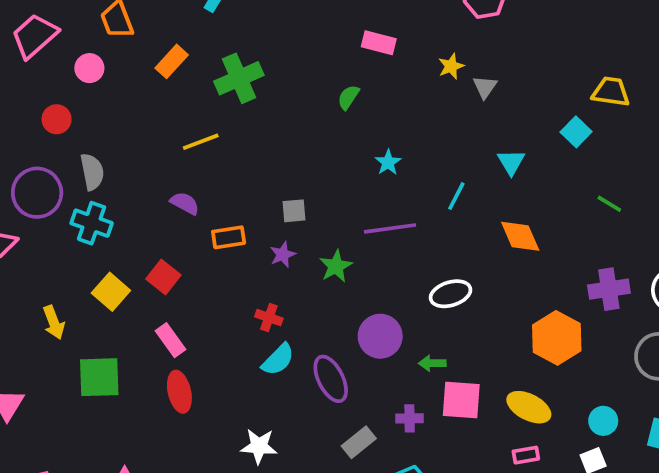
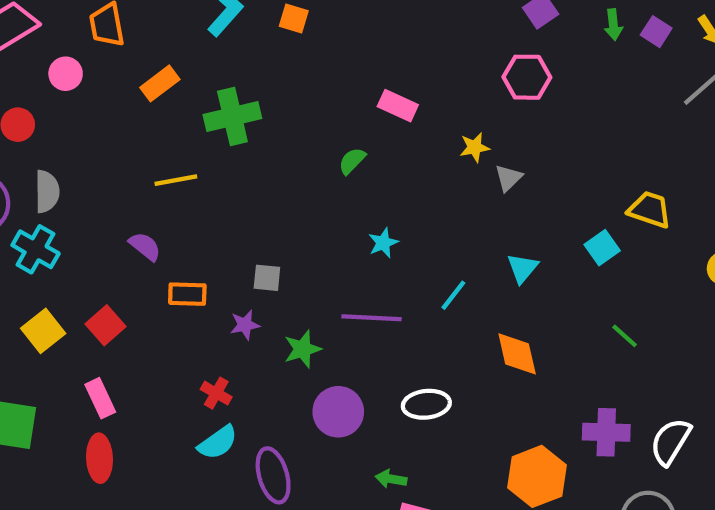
purple circle: (380, 336) -> (338, 412), moved

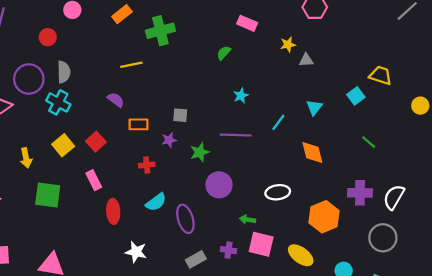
gray triangle: (508, 178) -> (306, 60), turned 42
red cross: (216, 393) -> (147, 165), moved, turned -35
white ellipse: (426, 404) -> (278, 192), moved
red ellipse: (100, 458) -> (113, 211), moved

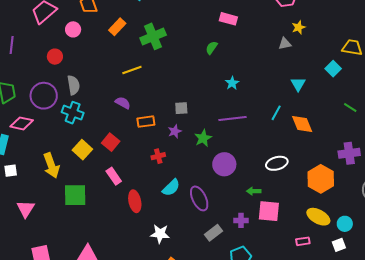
yellow star: (288, 44) -> (299, 27), moved
cyan line: (278, 122) -> (276, 113), moved
yellow arrow: (26, 158) -> (51, 165), size x1.4
yellow ellipse: (301, 255) -> (318, 217), moved

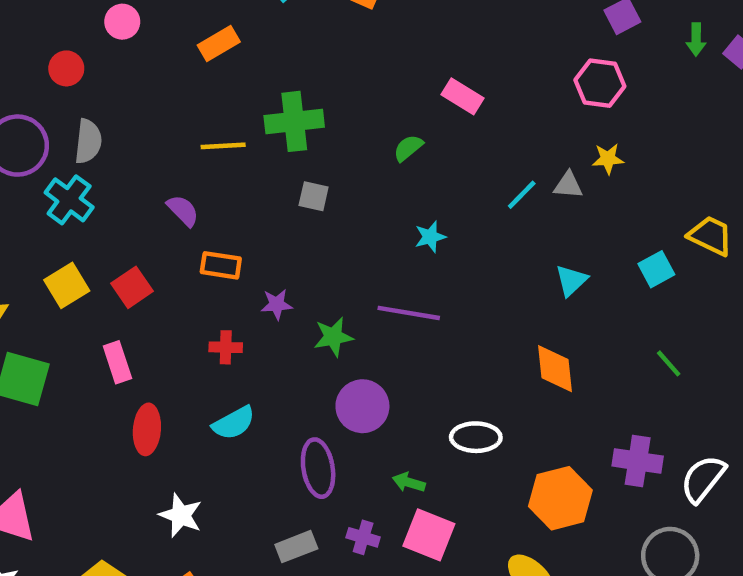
green cross: (153, 36) -> (294, 121), moved
gray square: (181, 108) -> (314, 196), moved
cyan line: (276, 113) -> (522, 195), moved
purple ellipse: (199, 198) -> (318, 468), moved

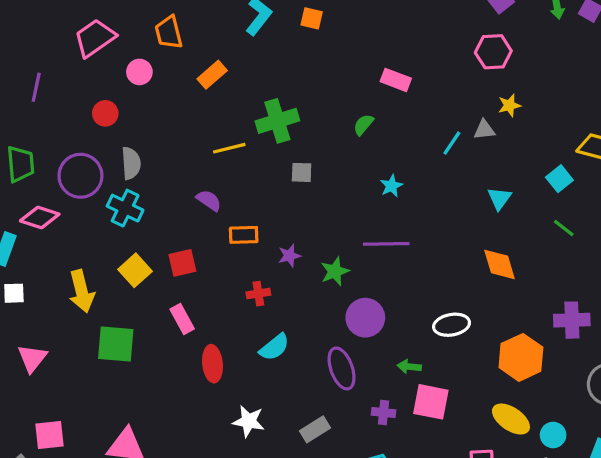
red square: (132, 287) -> (182, 263), turned 32
green line: (669, 363) -> (564, 228), moved
gray rectangle: (296, 547) -> (315, 429), moved

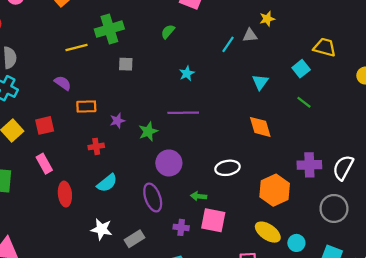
white star: (249, 421) -> (102, 229), moved

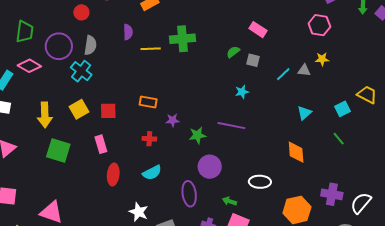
gray square: (126, 64) -> (253, 60), moved
purple semicircle: (63, 83) -> (128, 32), moved, turned 42

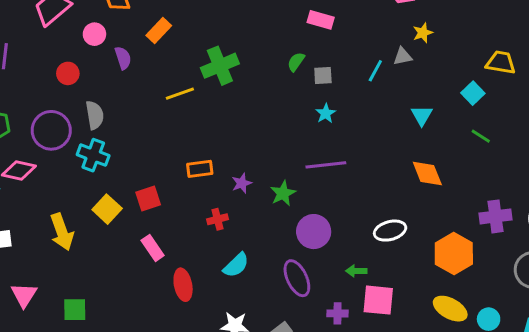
purple semicircle: (128, 32) -> (123, 58), moved
gray square: (253, 60) -> (323, 75), moved
green square: (58, 150) -> (75, 310), moved, size x0.7

